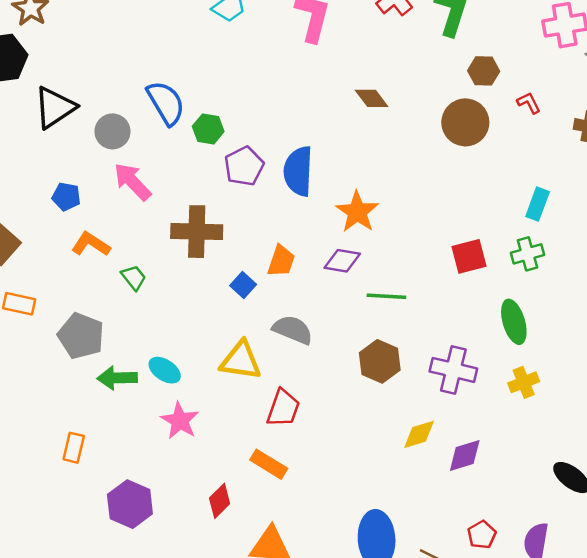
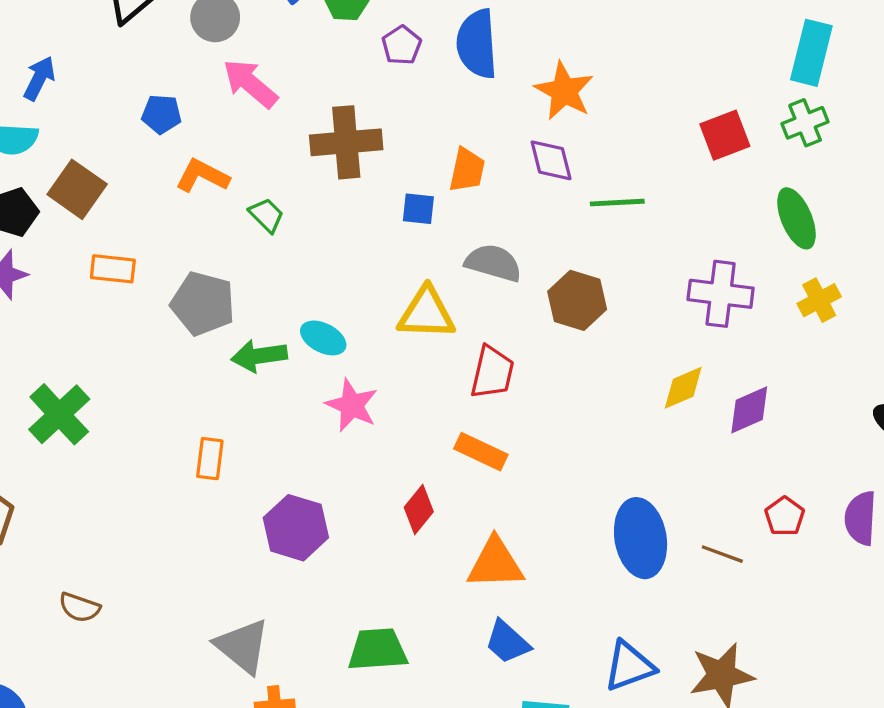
purple pentagon: (244, 166) -> (402, 45), size x0.7
cyan rectangle: (538, 204) -> (811, 53), size x1.4
purple diamond: (342, 261) -> (551, 160), turned 72
blue square: (243, 285) -> (418, 209), turned -30
brown hexagon: (380, 361) -> (577, 300), moved

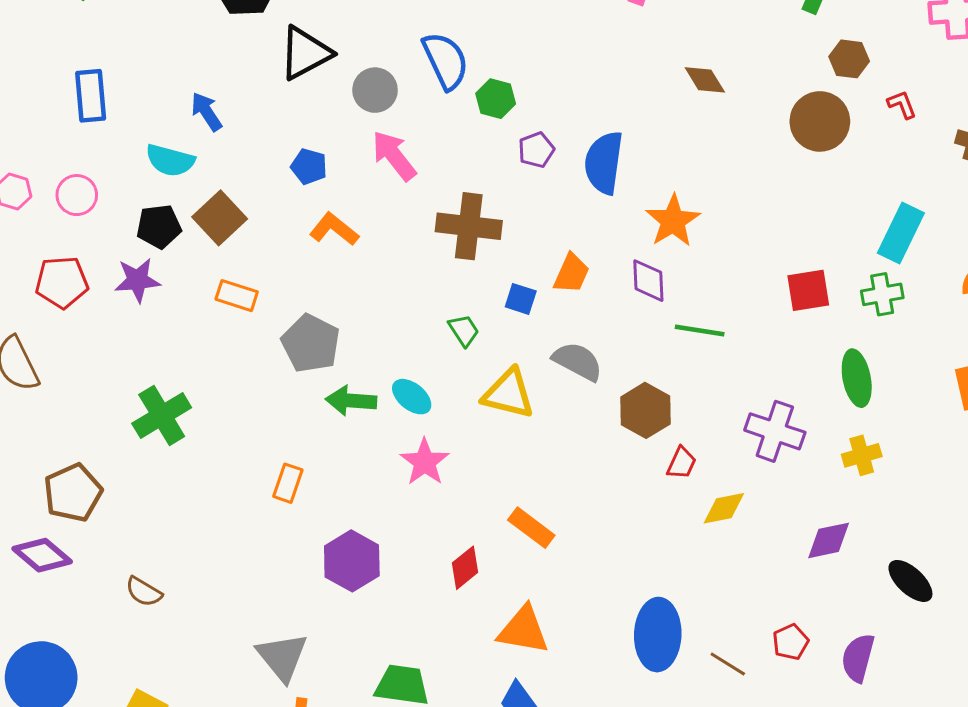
blue arrow: (39, 78) -> (207, 112), turned -72
green trapezoid: (266, 215) -> (464, 330), moved
red trapezoid: (492, 372) -> (682, 463), moved, size x0.7
purple diamond: (749, 410) -> (829, 540), moved

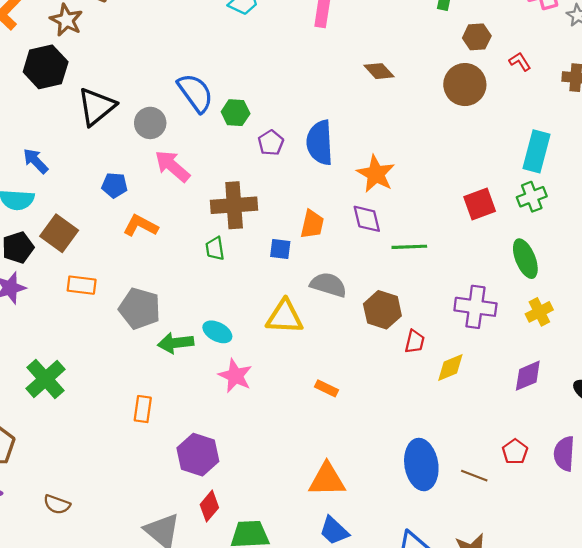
green trapezoid: (464, 330) -> (215, 249), moved, turned -145
orange rectangle: (531, 528) -> (326, 388), moved, size x0.7
red diamond: (465, 568) -> (209, 506), moved

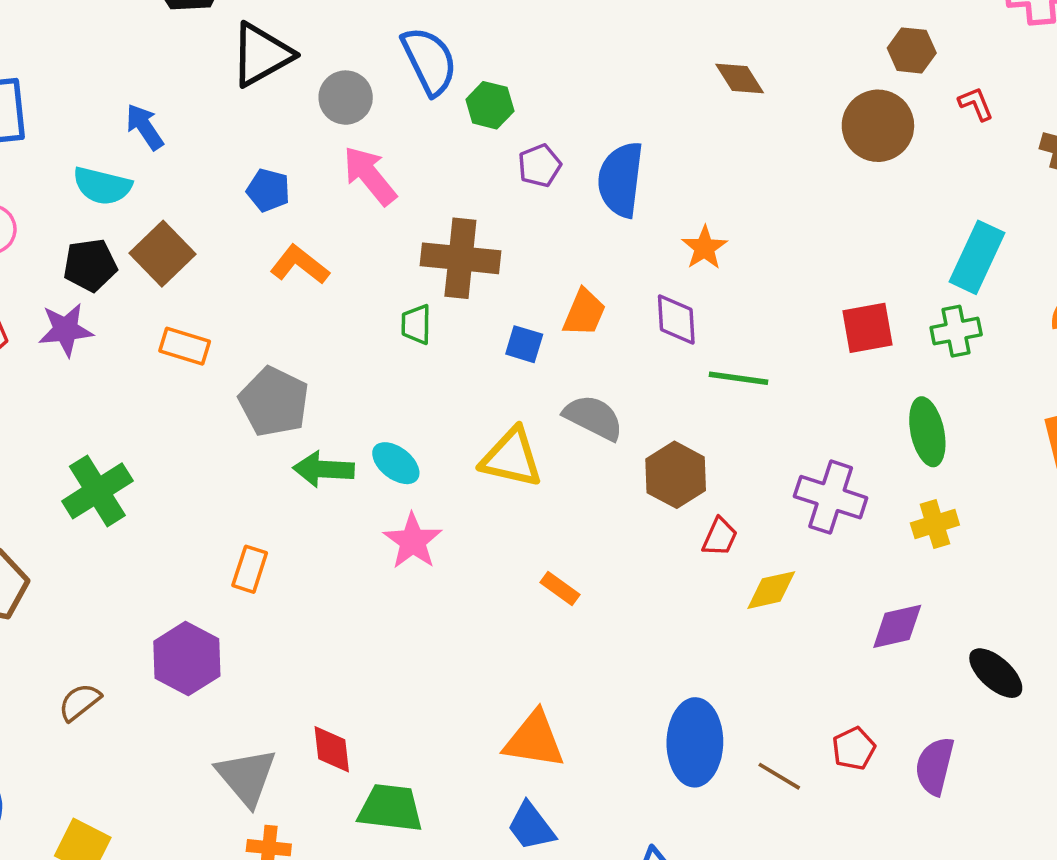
orange star: (376, 174) -> (704, 248), size x0.7
purple hexagon: (198, 455) -> (187, 659), moved
brown semicircle: (57, 504) -> (80, 702), turned 112
red diamond: (209, 506) -> (332, 749), turned -56

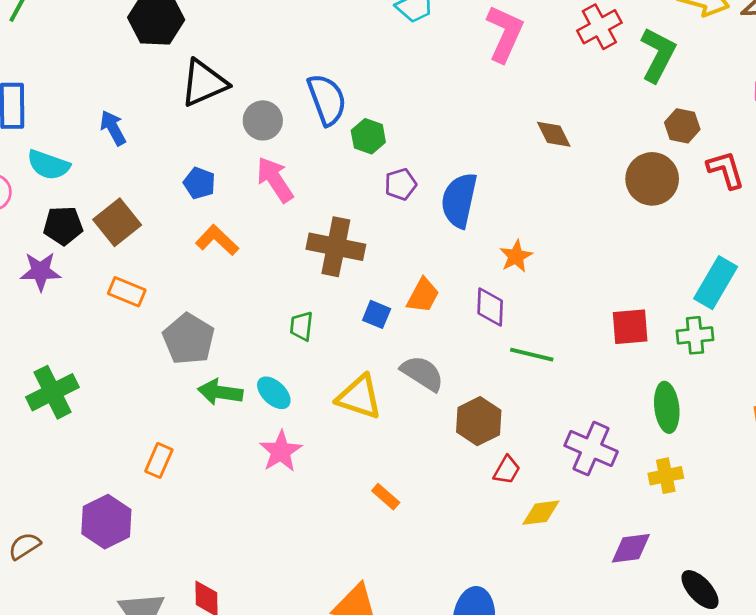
red L-shape: (976, 104) -> (726, 170), size x1.5
cyan semicircle: (102, 186) -> (48, 165), moved
green trapezoid: (416, 324) -> (301, 326), moved

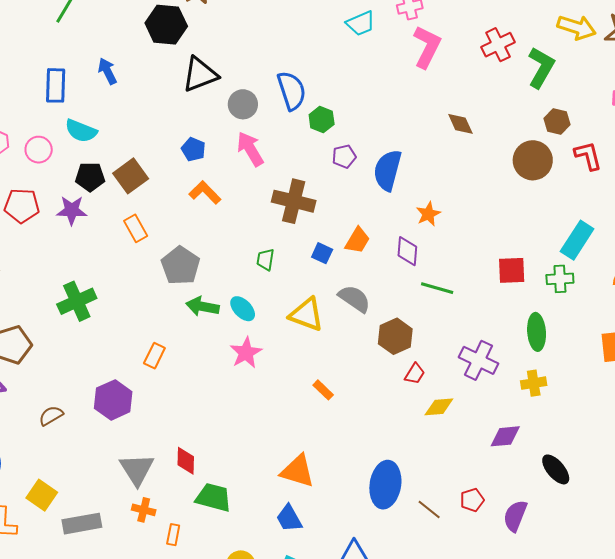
blue arrow: (113, 128) -> (107, 71), moved
orange rectangle: (127, 292) -> (136, 228), turned 36

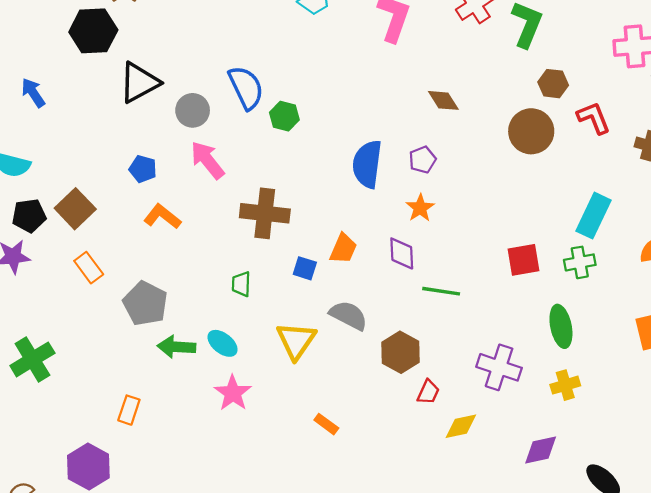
purple pentagon: (344, 156) -> (422, 160), moved
yellow triangle: (306, 315) -> (296, 341), turned 51

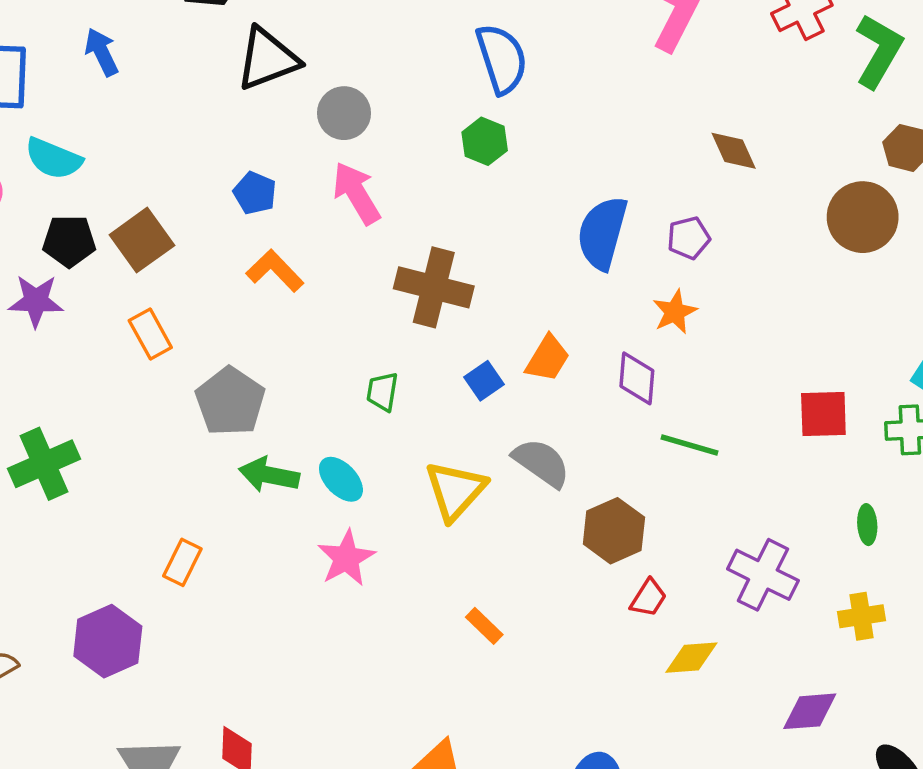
blue semicircle: (246, 88) -> (502, 59), moved
blue square: (305, 268) -> (484, 381), turned 30
green ellipse: (561, 326) -> (867, 525), size x0.6

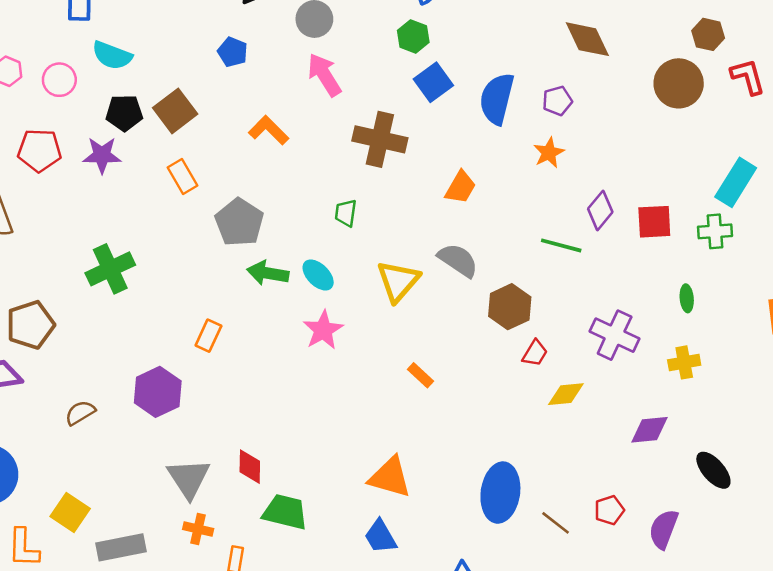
brown diamond: (734, 151) -> (587, 39), size x1.4
blue pentagon: (255, 193) -> (233, 52), moved
purple diamond: (637, 378) -> (600, 210), moved, turned 36
blue square: (484, 381) -> (433, 82), moved, size x1.4

